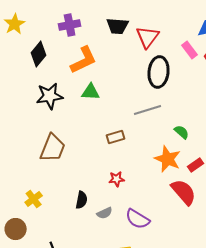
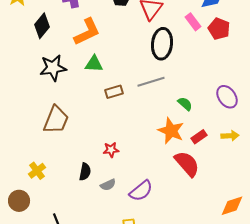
brown rectangle: (116, 137) -> (114, 92), moved
red star: (117, 179) -> (111, 150), moved
purple semicircle: (138, 219) -> (141, 191), turned -70

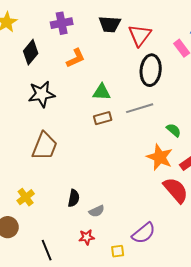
orange L-shape: (87, 32) -> (76, 58), size x0.7
green triangle: (94, 64) -> (102, 92), moved
red star: (111, 150) -> (87, 237), moved
purple semicircle: (141, 191) -> (144, 233), moved

